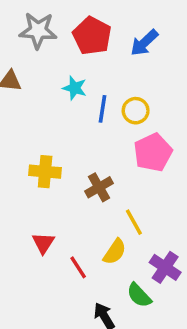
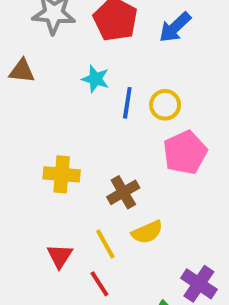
yellow line: (134, 222) -> (105, 244), moved
yellow semicircle: (115, 252) -> (147, 232), moved, turned 32

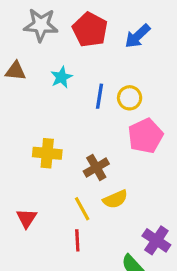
cyan star: (95, 79) -> (61, 77), moved, turned 30
red triangle: (60, 256) -> (27, 218), moved
red line: (99, 284) -> (77, 240), turned 30

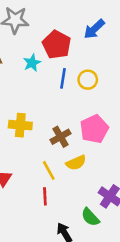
red pentagon: (90, 30) -> (57, 45), moved
pink pentagon: (145, 136) -> (94, 129), moved

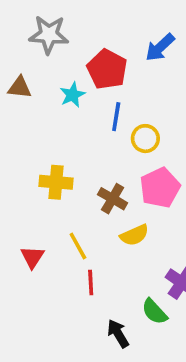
yellow circle: (88, 80) -> (145, 139), moved
brown cross: (60, 137) -> (113, 199), turned -30
yellow line: (49, 170) -> (78, 246), moved

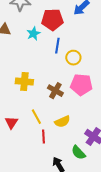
red pentagon: (107, 69) -> (52, 20), turned -30
pink pentagon: (160, 188) -> (81, 85), turned 30
yellow semicircle: (134, 235) -> (62, 122), moved

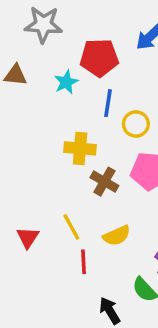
yellow cross: (24, 82) -> (80, 148), moved

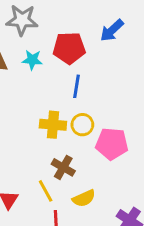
cyan star: (66, 82) -> (32, 60), moved, turned 30
yellow circle: (136, 124) -> (82, 125), moved
brown cross: (104, 182) -> (63, 167), moved

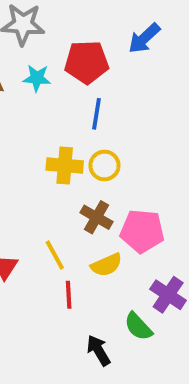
pink pentagon: (112, 144) -> (142, 231), moved
brown cross: (63, 167) -> (97, 217), moved

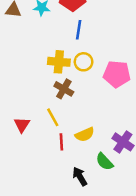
brown cross: (97, 217) -> (64, 89), moved
pink pentagon: (142, 231) -> (117, 74), moved
yellow semicircle: (106, 265) -> (85, 135), moved

